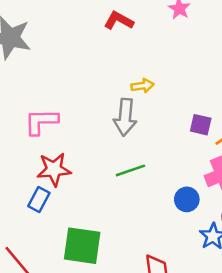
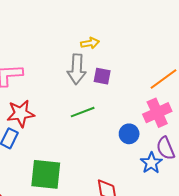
purple square: (201, 125) -> (102, 76), moved

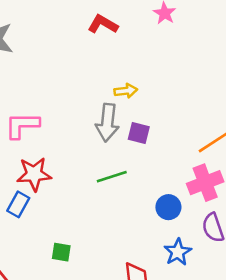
blue star: (151, 163) -> (178, 252), moved
green square: (46, 174) -> (61, 252), size x0.5

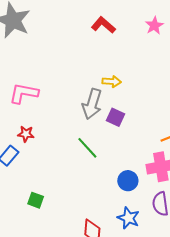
red star: (34, 174) -> (26, 134), size x0.6
green line: (112, 177) -> (87, 148), turned 55
blue star: (178, 252) -> (128, 218), turned -30

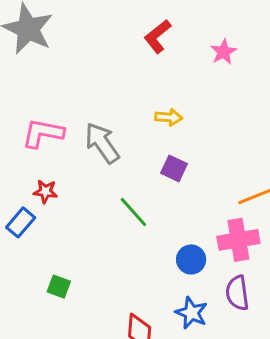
red L-shape: (103, 25) -> (158, 36), turned -80
pink star: (154, 26) -> (224, 52), moved
gray arrow: (92, 104) -> (102, 143), moved, turned 128

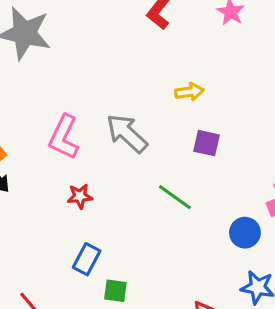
pink L-shape: (43, 133) -> (64, 137), turned -63
blue rectangle: (21, 222) -> (87, 259), moved

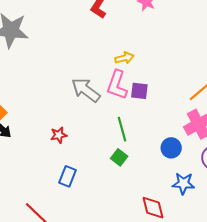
pink L-shape: (64, 137) -> (117, 85), moved
green line: (175, 197) -> (122, 129), turned 45
green square: (115, 291) -> (119, 157), moved, turned 35

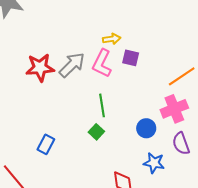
gray arrow: (86, 90) -> (72, 65), turned 92
purple square: (139, 91) -> (131, 58), moved
red star: (59, 135) -> (40, 68), moved, size x1.8

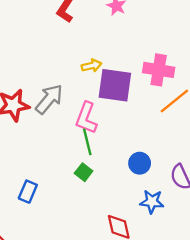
purple square: (131, 58) -> (115, 85), size x1.8
pink L-shape: (102, 63) -> (86, 118), moved
pink cross: (174, 109) -> (159, 70), moved, turned 36

